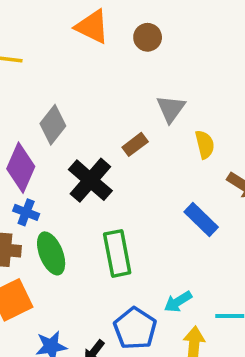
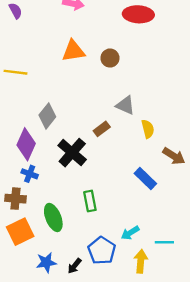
orange triangle: (92, 27) -> (73, 51), turned -35
gray triangle: (171, 109) -> (125, 105), turned -42
green ellipse: (51, 253) -> (53, 218), moved
green rectangle: (117, 253) -> (90, 201), size x0.7

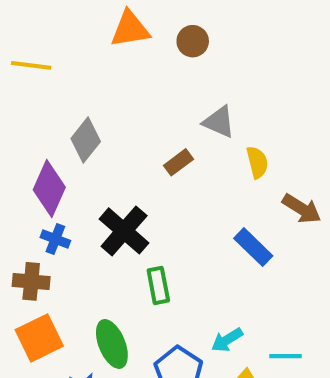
black cross: (72, 153) -> (124, 231), moved
green ellipse: (53, 218) -> (112, 344), moved

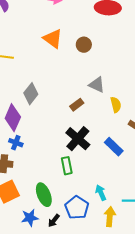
orange triangle: (130, 29) -> (53, 39), turned 45
black cross: (124, 231) -> (78, 139), moved
cyan arrow: (227, 340) -> (101, 193), turned 98

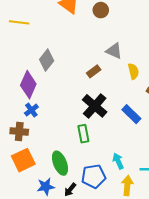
blue cross: (16, 143) -> (31, 110), turned 32
blue pentagon: (77, 208) -> (94, 176), turned 30

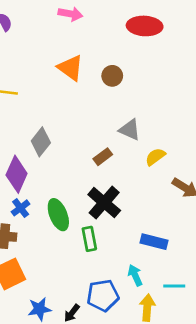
yellow semicircle: (133, 71) -> (155, 157), turned -112
blue rectangle: (131, 114) -> (154, 242), moved, turned -30
green ellipse: (60, 163) -> (58, 215), moved

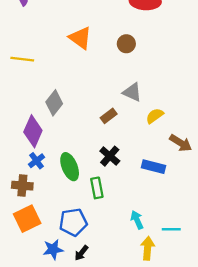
brown circle: (112, 76) -> (126, 44), moved
black cross: (104, 203) -> (110, 156), size x0.7
blue rectangle: (154, 242) -> (154, 167), moved
blue pentagon: (103, 296) -> (73, 222), moved

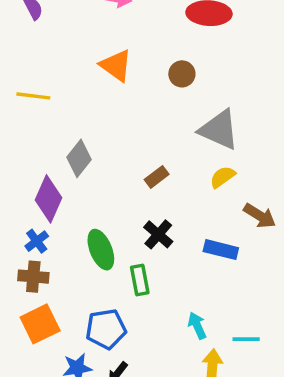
gray triangle: (132, 92) -> (219, 130), moved, size x1.5
blue cross: (37, 161) -> (37, 241), moved

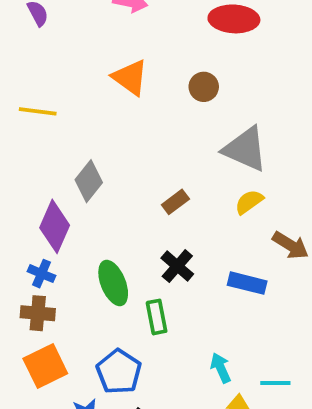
blue cross: (37, 241) -> (42, 274), turned -30
blue pentagon: (106, 329) -> (119, 372), turned -30

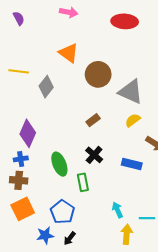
brown circle: (204, 87) -> (98, 74), moved, size x1.6
gray diamond: (89, 181) -> (46, 87), moved
blue cross: (42, 274) -> (21, 159), turned -32

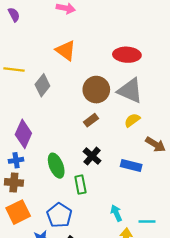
red ellipse: (125, 21) -> (127, 55), moved
brown circle: (98, 74) -> (96, 90), moved

